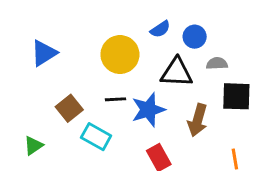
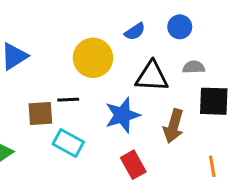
blue circle: (195, 37) -> (180, 27), moved
black line: (116, 99) -> (68, 100), moved
brown square: (69, 108) -> (40, 114), turned 35

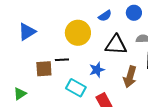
blue star: (122, 115) -> (97, 70), size x0.7
cyan rectangle: (68, 143) -> (76, 88), moved

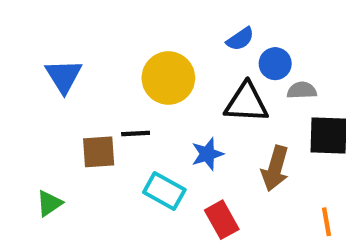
blue circle: (134, 13) -> (275, 64), moved
blue semicircle: (105, 16) -> (240, 39), moved
blue triangle: (27, 32) -> (64, 76), turned -30

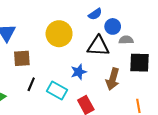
black line: (136, 133) -> (31, 84), moved, turned -64
brown square: (99, 152) -> (22, 58), moved

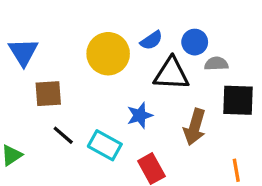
blue semicircle: (95, 14) -> (151, 40), moved
black line: (31, 84) -> (63, 135), turned -72

